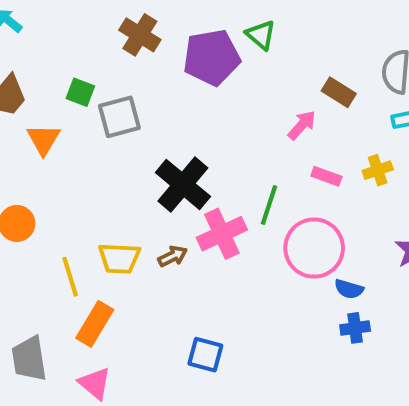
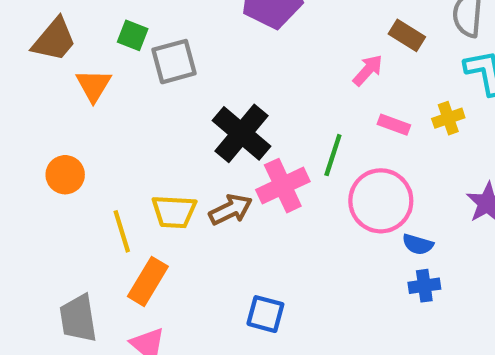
brown arrow: (173, 256) -> (231, 210), size x1.4

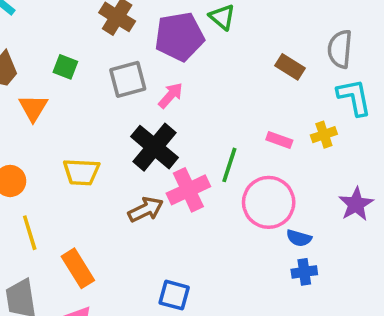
gray square: (174, 62) -> (128, 79), moved
pink arrow: (368, 70) -> (171, 95), moved
yellow trapezoid: (174, 212) -> (81, 172), moved
yellow line: (122, 231) -> (30, 233), moved
orange rectangle: (148, 281) -> (78, 268), turned -63

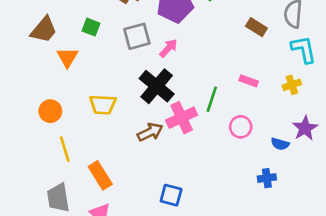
yellow cross: (324, 135) -> (292, 85), moved
pink circle: (269, 202) -> (241, 127), size x0.6
blue semicircle: (299, 238) -> (280, 144), moved

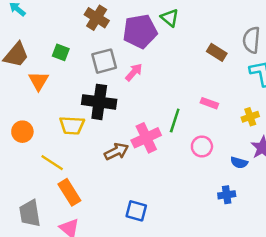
yellow cross: (292, 85) -> (250, 117), moved
black cross: (157, 86) -> (99, 102), moved, turned -32
yellow line: (65, 149) -> (52, 163), moved, turned -40

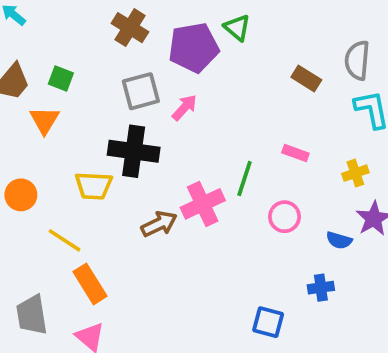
green square: (61, 52) -> (61, 78), moved
blue square: (136, 211) -> (268, 322), moved

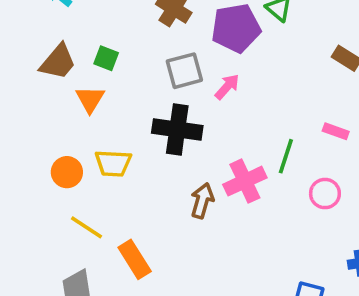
yellow trapezoid: (94, 186) -> (113, 163), moved
brown arrow: (159, 224) -> (202, 201), turned -48
yellow line: (65, 240) -> (86, 227), moved

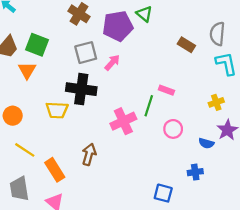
green square: (106, 58) -> (37, 45), size x1.5
pink rectangle: (336, 131) -> (166, 90), moved
yellow trapezoid: (113, 163) -> (57, 110), moved
brown arrow: (202, 201) -> (89, 154), moved

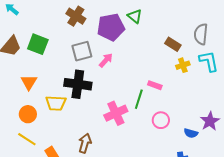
orange triangle: (27, 70) -> (29, 82), moved
yellow cross: (216, 102) -> (183, 65), moved
orange circle: (13, 116) -> (28, 114), moved

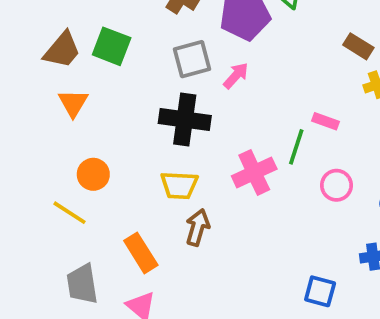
orange triangle: (29, 82) -> (73, 103), moved
yellow trapezoid: (56, 103) -> (179, 185), moved
yellow line: (27, 139) -> (69, 213), moved

